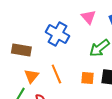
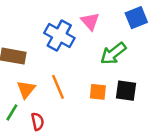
pink triangle: (88, 17) -> (90, 21), moved

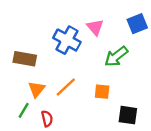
orange line: (58, 87) -> (66, 87), turned 70
black square: (126, 91) -> (128, 115), moved

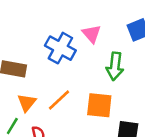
green arrow: (116, 56) -> (115, 66), turned -45
orange square: (102, 92) -> (99, 105), size x1.5

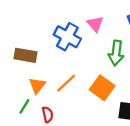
orange square: (99, 105) -> (102, 88), turned 30

